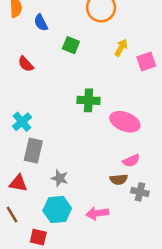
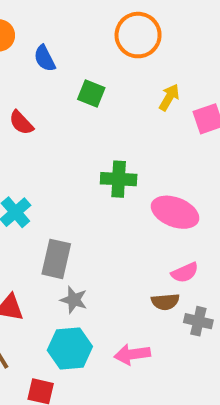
gray rectangle: (33, 151) -> (56, 259), moved

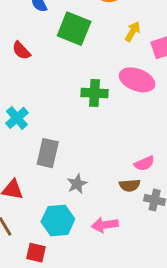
green square: (91, 93) -> (74, 29), size x1.6
pink ellipse: (175, 212) -> (137, 80), moved
gray star: (74, 300) -> (77, 184), moved, turned 30

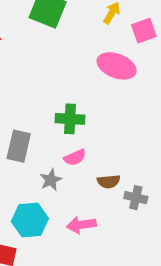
green cross: (95, 93) -> (70, 119), moved
pink semicircle: (144, 163) -> (75, 157), moved

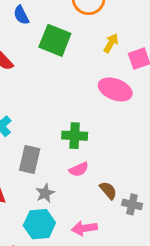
gray star: (51, 180) -> (45, 193), moved
brown semicircle: (109, 181) -> (108, 190), turned -126

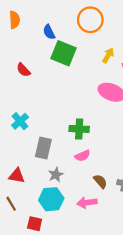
blue semicircle: (21, 15) -> (49, 32), moved
brown semicircle: (108, 190) -> (100, 181), moved

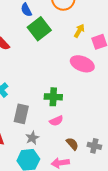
green square: (64, 53) -> (39, 29), turned 30

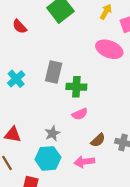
gray rectangle: (21, 114) -> (54, 72), moved
brown semicircle: (72, 144) -> (98, 140), turned 88

